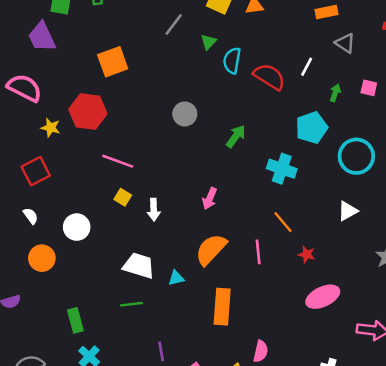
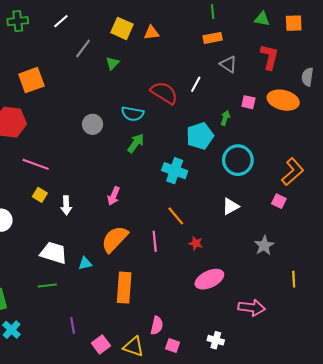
cyan semicircle: (232, 61) -> (133, 114), moved, turned -90
green arrow: (335, 93) -> (225, 118), moved

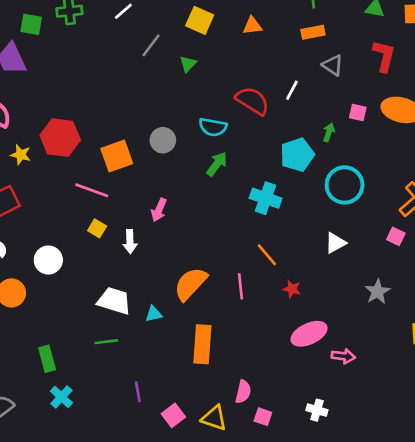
orange triangle: (152, 33) -> (252, 26), moved
orange square: (31, 80) -> (117, 156), moved
pink arrow: (114, 196) -> (159, 210), moved
pink arrow: (252, 308) -> (343, 356), moved, size x0.7

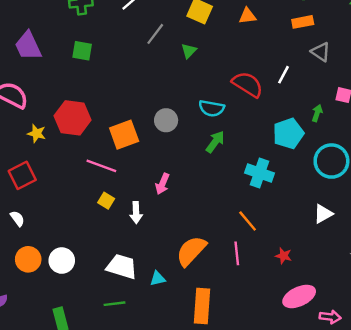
green square: (31, 24) -> (82, 51), moved
orange line: (267, 255) -> (248, 221), moved
white circle: (48, 260) -> (62, 261), moved

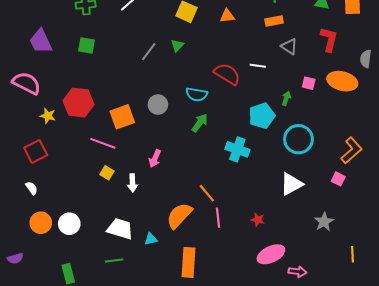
gray line: (155, 34) -> (149, 52), moved
white line: (284, 75) -> (258, 66), turned 70
white triangle: (323, 214) -> (291, 184), size x1.4
orange line: (248, 221) -> (207, 193), moved

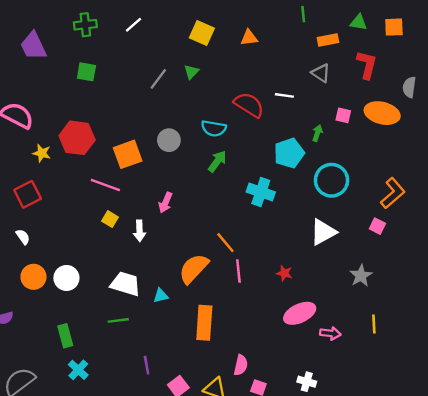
orange rectangle: (274, 21) -> (328, 40), moved
purple trapezoid: (41, 41) -> (33, 46), moved
yellow line: (352, 254) -> (374, 324), moved

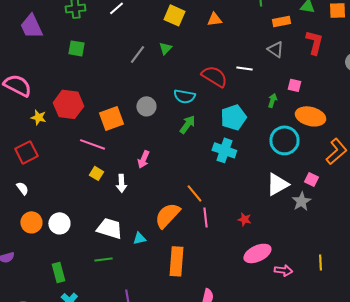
orange ellipse: (382, 113) -> (310, 116), moved
cyan pentagon: (289, 153) -> (233, 117), moved
pink square: (377, 226) -> (311, 179), moved
gray star: (361, 276) -> (301, 201), moved

